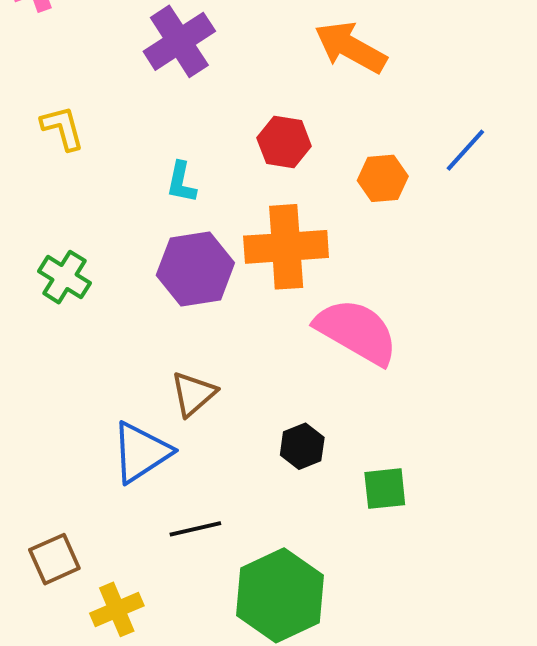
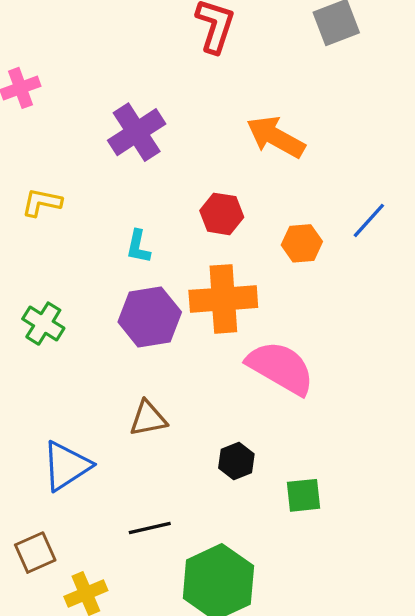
yellow L-shape: (62, 128) -> (42, 202), turned -63
brown triangle: (193, 394) -> (148, 418), turned 30
blue triangle: (141, 452) -> (66, 466), moved

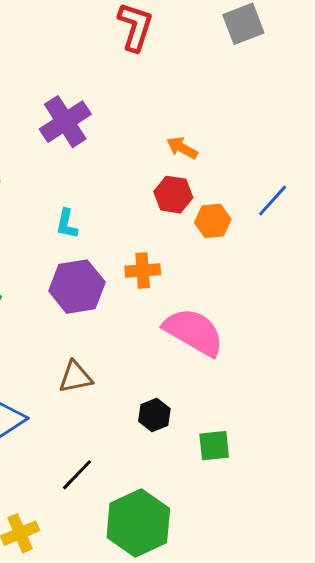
orange arrow: (276, 137) -> (182, 148), moved, size x0.6
red hexagon: (222, 214) -> (173, 195), moved
orange cross: (223, 299) -> (143, 270), size x0.6
black line: (150, 528) -> (77, 475), turned -33

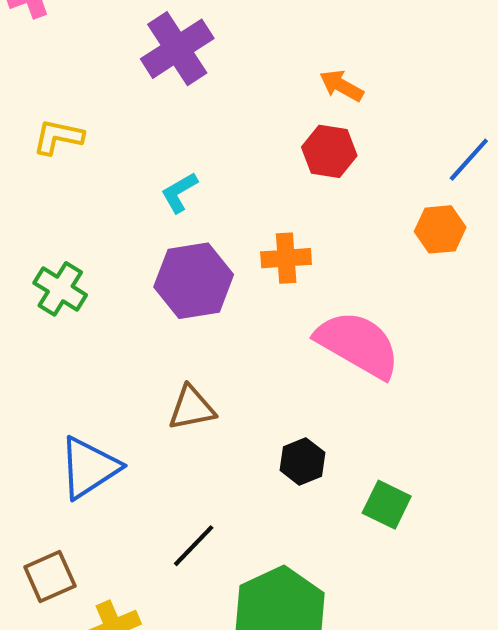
orange hexagon: (213, 221) -> (440, 229), moved
cyan L-shape: (67, 224) -> (179, 192), turned 48
green square: (214, 446) -> (387, 505), turned 32

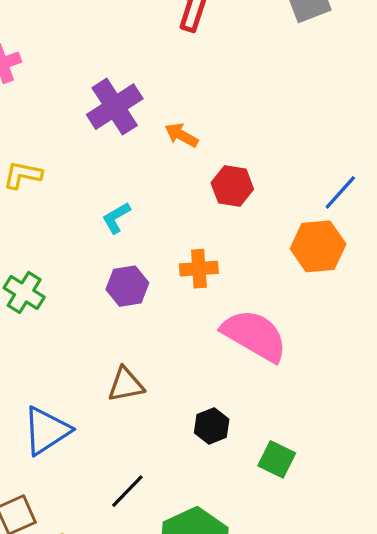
orange arrow: (342, 86) -> (181, 135), moved
orange hexagon: (440, 229) -> (318, 246), size x1.4
purple hexagon: (194, 281) -> (127, 286), size x0.7

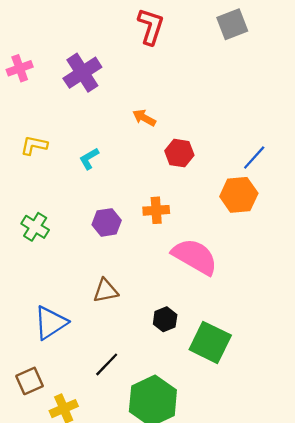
purple cross: (115, 107) -> (82, 73), moved
cyan L-shape: (116, 218) -> (89, 159), moved
green square: (277, 459) -> (210, 342), size x1.6

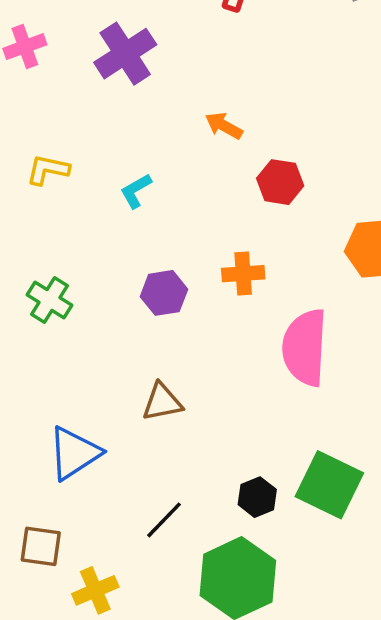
pink semicircle: (195, 257) -> (305, 347), turned -117
black hexagon: (165, 319) -> (257, 497), moved
brown square: (30, 381) -> (41, 546), turned 32

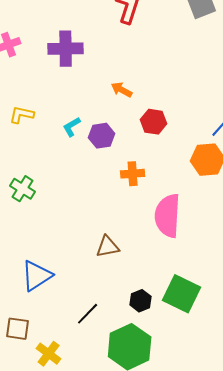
purple cross: (125, 54) -> (66, 49), turned 32
purple hexagon: (164, 293) -> (102, 136), moved
brown triangle: (162, 402) -> (108, 247), moved
yellow cross: (95, 590) -> (49, 354), turned -30

